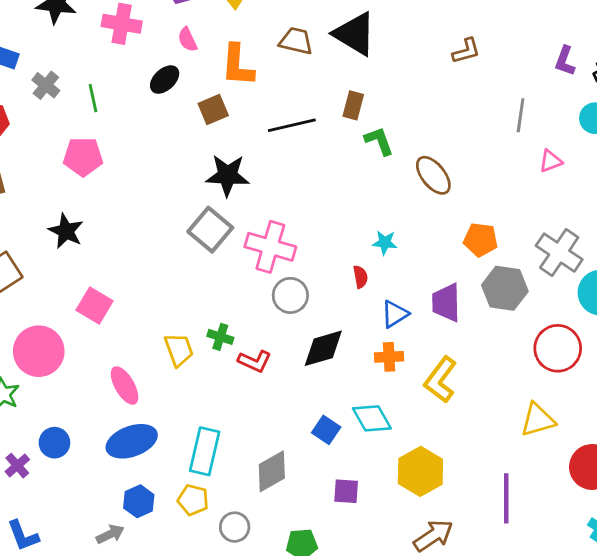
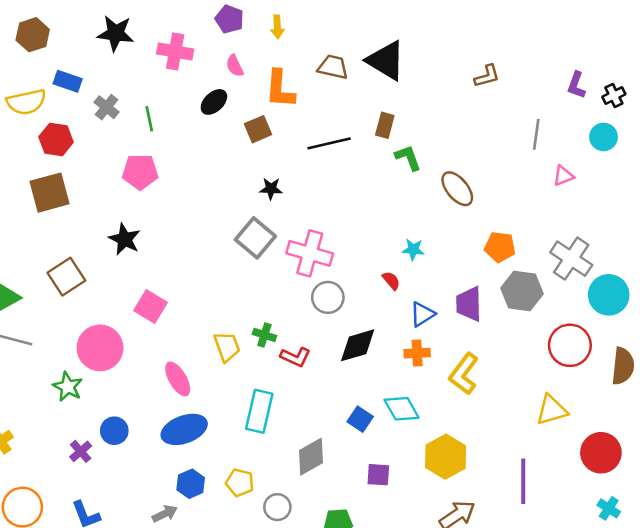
black star: (227, 175) -> (271, 189), size x0.6
red semicircle: (360, 277) -> (391, 281), turned -30
cyan rectangle: (205, 451) -> (259, 411), moved

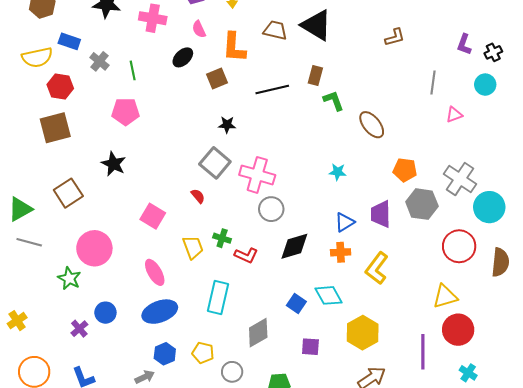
red semicircle: (391, 281) -> (198, 196), moved
pink square: (151, 306) -> (153, 216), moved
red circle: (601, 453) -> (458, 330), moved
cyan cross: (609, 508) -> (468, 373), moved

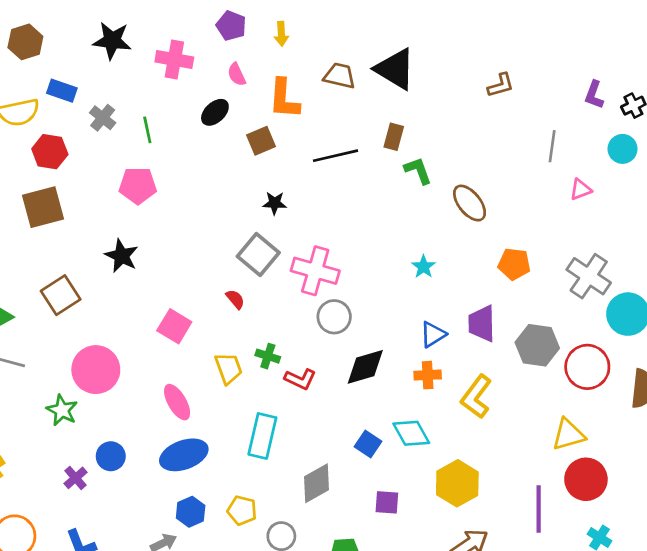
cyan star: (338, 172) -> (423, 267), turned 30
gray hexagon: (422, 204) -> (537, 345), moved

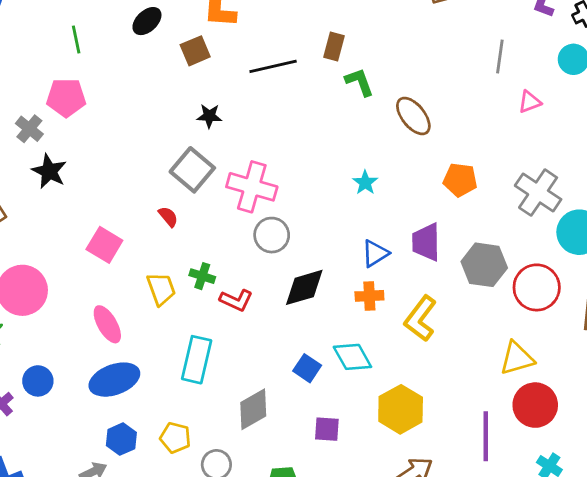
gray cross: (103, 118) -> (29, 129), moved

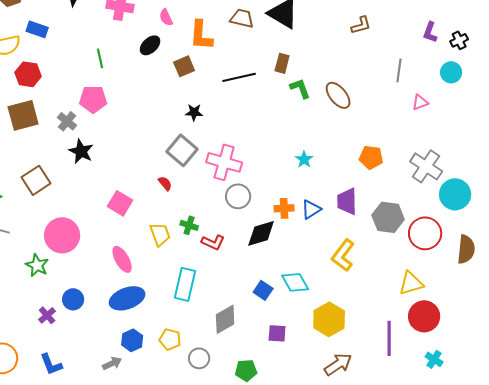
brown ellipse: (413, 116) -> (338, 95), moved
orange cross: (369, 296) -> (284, 208), moved

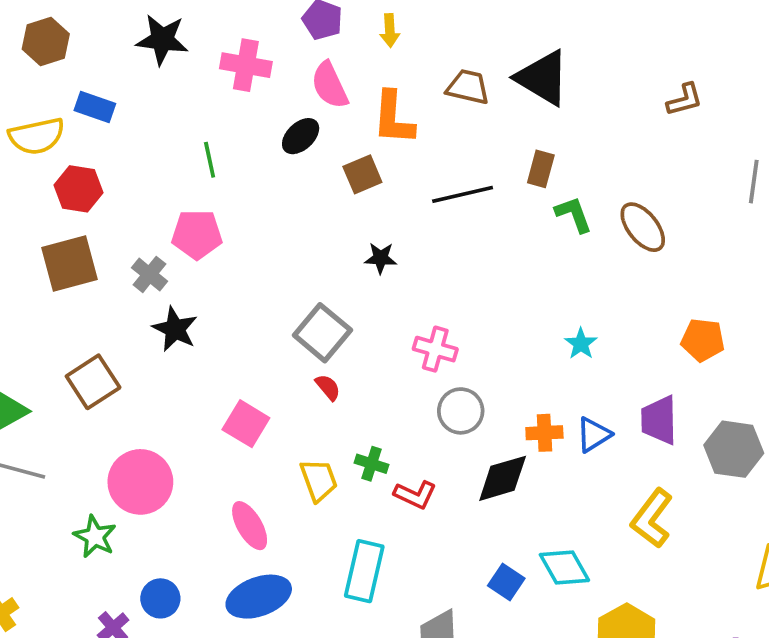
pink semicircle: (166, 17) -> (330, 85), size x1.5
gray square: (182, 150) -> (322, 333), moved
pink cross: (224, 162) -> (435, 349), size x0.7

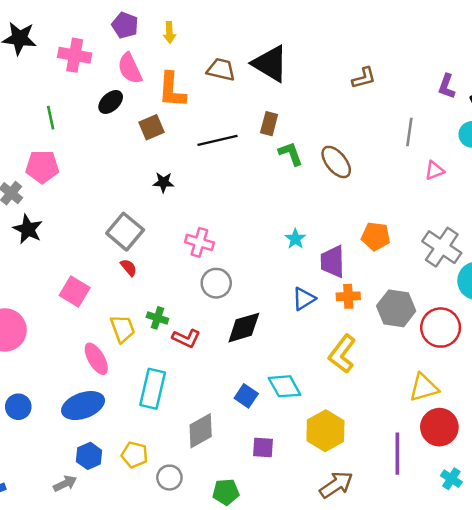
purple trapezoid: (659, 420) -> (333, 262), moved
orange cross: (544, 433) -> (348, 296), moved
pink ellipse: (250, 526) -> (96, 359), moved

